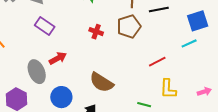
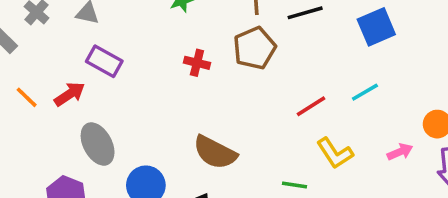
cyan line: (189, 43) -> (365, 92), moved
red arrow: (58, 58) -> (70, 94), moved
yellow L-shape: (168, 89) -> (335, 153), turned -30

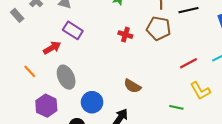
brown pentagon: (255, 48) -> (159, 28), turned 30
orange line: (27, 97) -> (30, 71), moved
brown semicircle: (215, 152) -> (132, 86), size x0.7

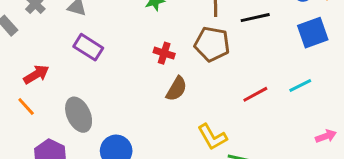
red arrow: (52, 48) -> (36, 74), moved
brown semicircle: (132, 86) -> (176, 89), moved, turned -90
yellow L-shape: (200, 91) -> (212, 137), moved

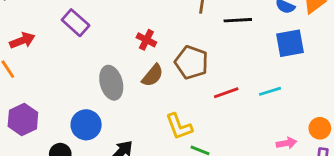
brown pentagon: (212, 44) -> (191, 62), moved
gray ellipse: (79, 115) -> (111, 83), moved

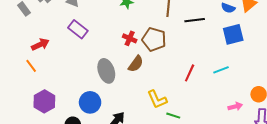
brown pentagon: (191, 62) -> (154, 39), moved
red line: (226, 93) -> (190, 73), turned -42

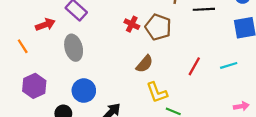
red arrow: (40, 45) -> (45, 25), moved
brown semicircle: (136, 64) -> (145, 64), moved
gray ellipse: (106, 71) -> (74, 48), moved

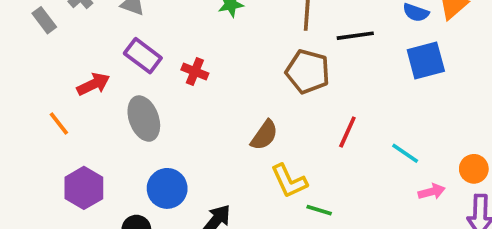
red cross: (132, 24) -> (195, 71), moved
brown pentagon: (158, 27) -> (308, 72), moved
cyan line: (229, 65) -> (405, 153), moved, turned 56

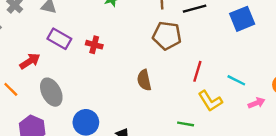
gray ellipse: (144, 119) -> (51, 92), moved
brown semicircle: (264, 135) -> (144, 80), turned 140
yellow L-shape: (289, 181) -> (210, 101), moved

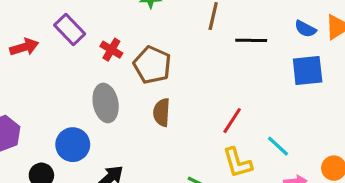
brown pentagon: (167, 36) -> (152, 65), moved
gray ellipse: (51, 92) -> (106, 103), moved

